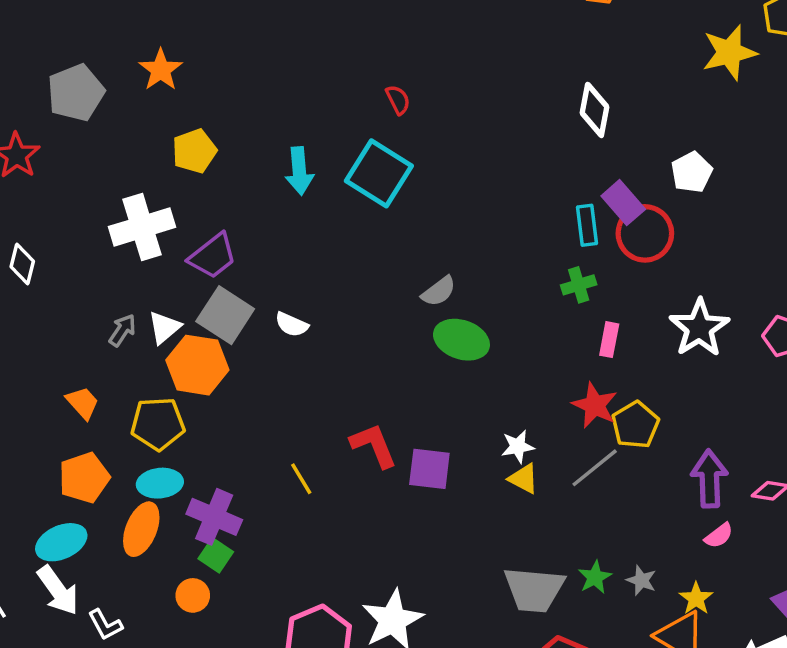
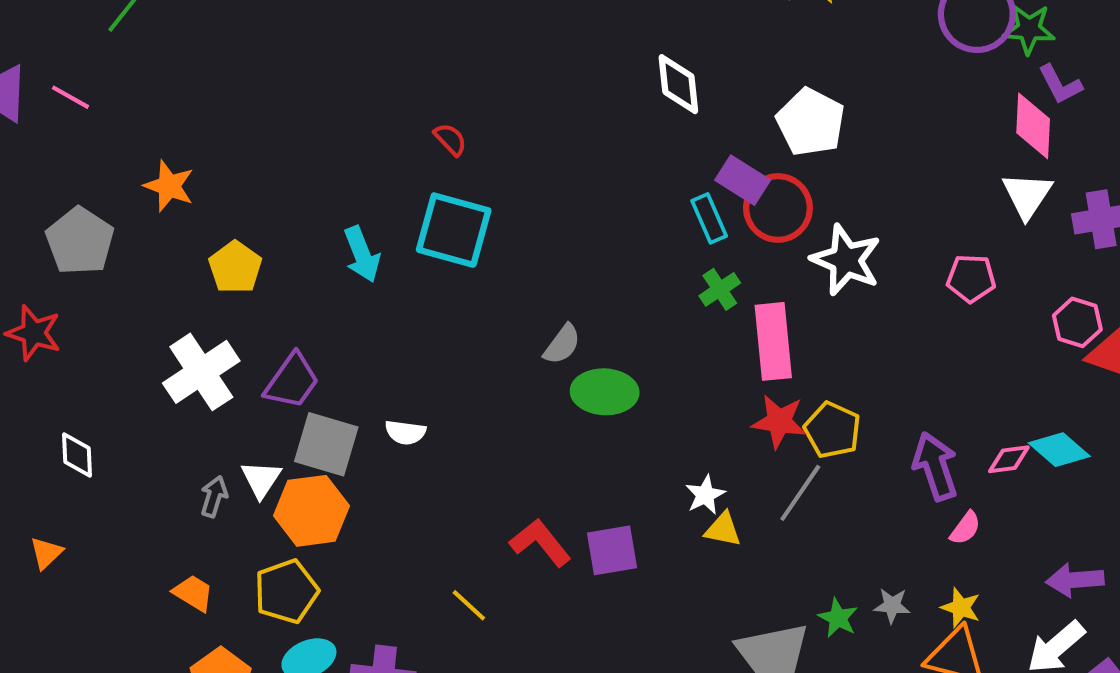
white pentagon: (692, 172) -> (811, 122), size x1.4
white star: (699, 328) -> (846, 260), moved
pink rectangle: (609, 340) -> (773, 341), size x1.8

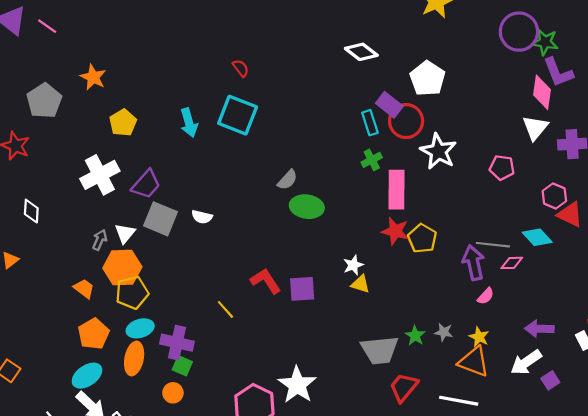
white diamond: (678, 84) -> (361, 52), turned -52
purple L-shape: (1060, 84) -> (558, 72), size x1.4
cyan diamond: (1059, 450) -> (537, 237), moved
gray line: (800, 493) -> (493, 245), moved, turned 56
orange hexagon: (311, 511) -> (122, 267), moved

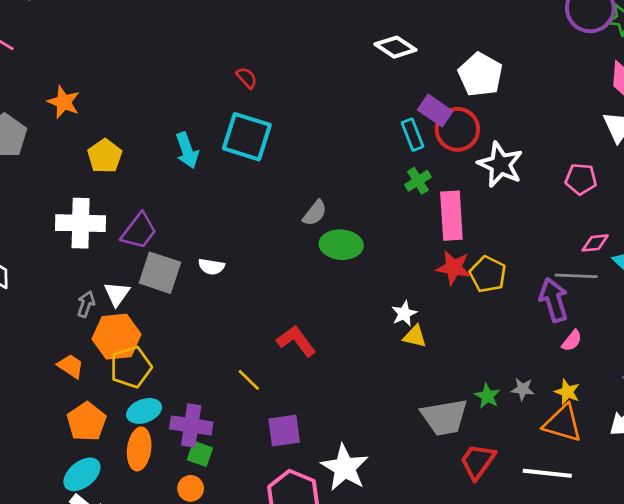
white cross: (100, 175) -> (81, 223), turned 33
pink diamond: (512, 263) -> (595, 243), moved
purple square: (302, 289) -> (284, 431), moved

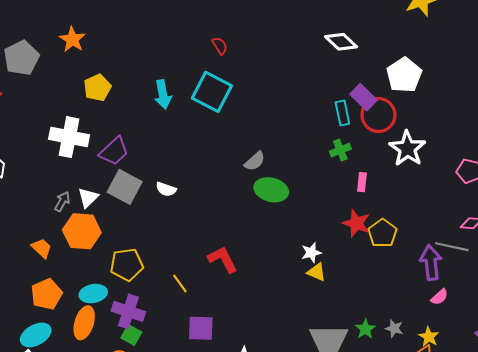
pink rectangle: (451, 216) -> (362, 182), size x0.5
yellow pentagon: (131, 367) -> (127, 265), moved

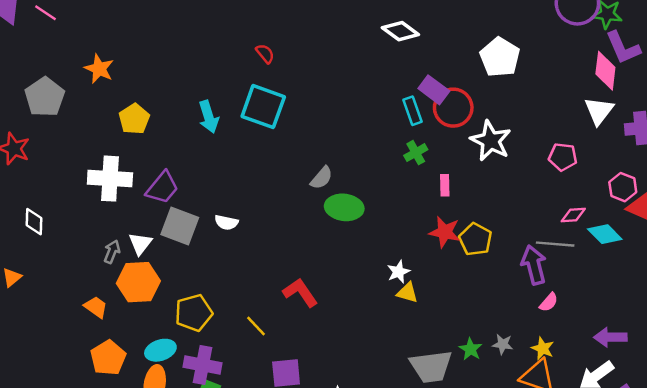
white pentagon: (404, 75) -> (500, 57), moved

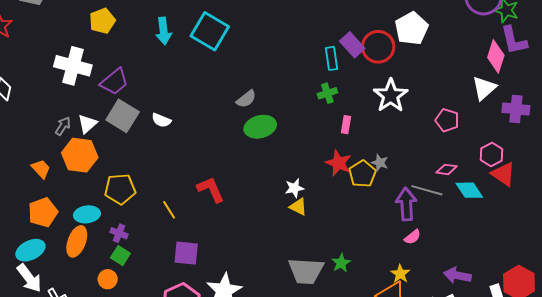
red circle: (453, 108) -> (378, 47), moved
green ellipse: (344, 207) -> (260, 127), turned -32
gray star: (503, 344) -> (380, 163), moved
purple cross: (202, 365) -> (119, 233), size x0.6

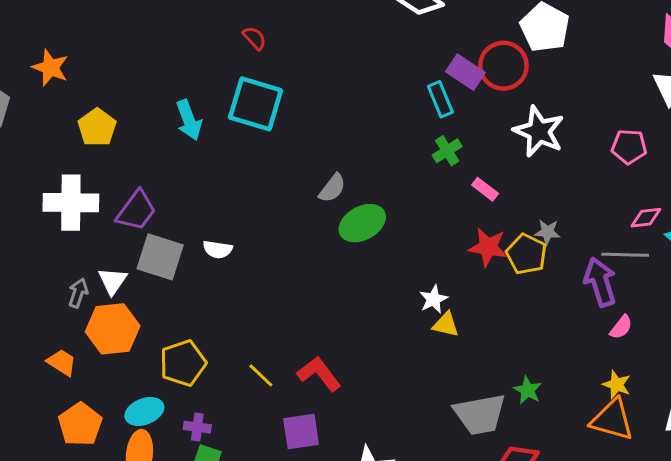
pink rectangle: (346, 125) -> (485, 189), turned -48
red L-shape: (211, 189) -> (319, 374), moved

